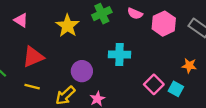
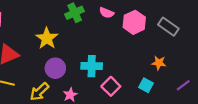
yellow star: (67, 26) -> (47, 38), moved
cyan cross: (119, 55) -> (92, 66), moved
pink square: (154, 84) -> (111, 86), moved

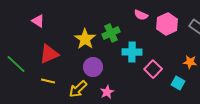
green cross: (75, 13) -> (111, 33), moved
cyan cross: (92, 66) -> (132, 52), moved
pink square: (111, 86) -> (153, 69), moved

